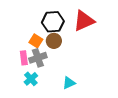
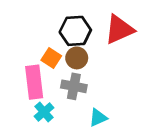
pink rectangle: (24, 58) -> (34, 82), size x1.6
gray cross: (38, 58) -> (74, 86), moved, turned 30

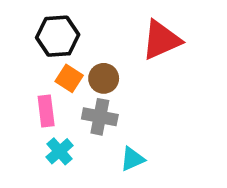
black hexagon: (75, 31) -> (58, 36), moved
pink rectangle: (34, 82) -> (46, 111), size x0.7

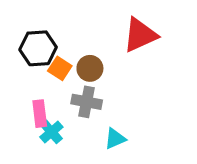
black hexagon: (58, 36) -> (38, 48), moved
pink rectangle: (46, 111) -> (40, 114), moved

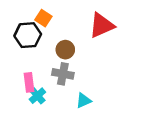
orange square: (60, 68) -> (43, 18), moved

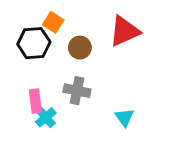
brown circle: (65, 50) -> (80, 48), moved
cyan triangle: (83, 101) -> (124, 117), moved, turned -42

